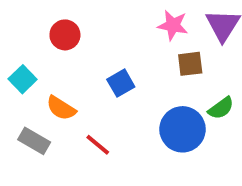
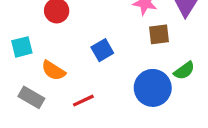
cyan square: (23, 79) -> (22, 47), turned 30
red line: (98, 145) -> (83, 101), turned -65

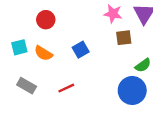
orange semicircle: (53, 71) -> (43, 53), moved
blue circle: (153, 88) -> (132, 90), moved

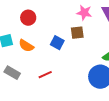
brown square: (124, 38) -> (77, 33), moved
blue square: (81, 50) -> (57, 43), turned -32

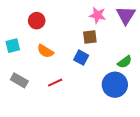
blue square: (57, 43) -> (81, 58), moved
orange semicircle: (26, 46) -> (45, 51), moved

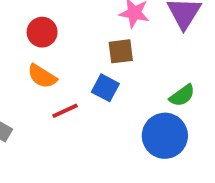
red circle: (37, 21) -> (42, 32), moved
red line: (55, 83) -> (65, 111), moved

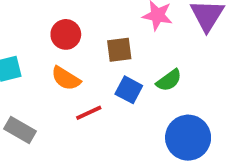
brown square: (121, 51) -> (119, 50), moved
green semicircle: (182, 95) -> (169, 80), moved

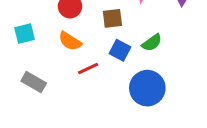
blue circle: (188, 138) -> (147, 88), moved

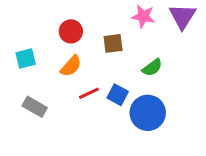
orange semicircle: (70, 41) -> (71, 66), turned -80
blue square: (120, 50) -> (118, 95), moved

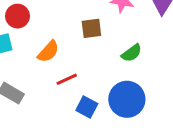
red circle: (71, 31) -> (18, 16), moved
blue square: (118, 95) -> (87, 107), moved

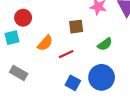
red line: (67, 79) -> (66, 54), moved

